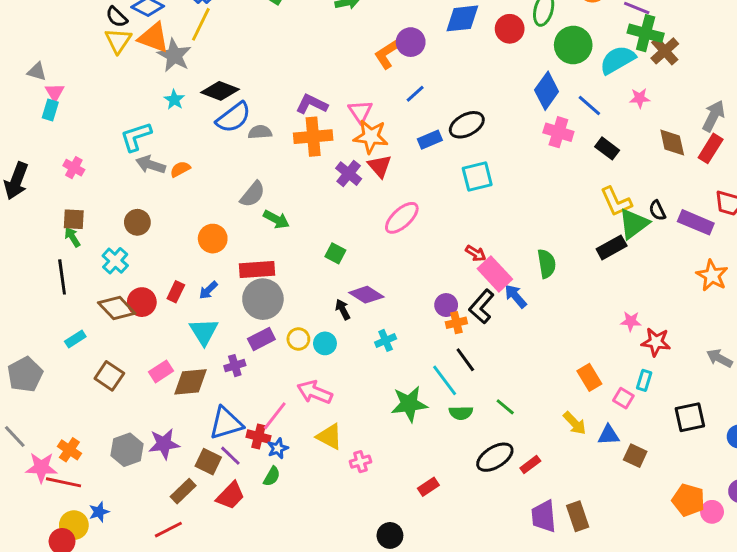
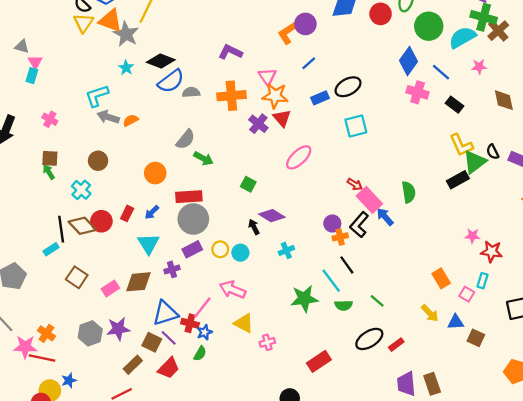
purple L-shape: (312, 104) -> (230, 52), moved
black line: (62, 277) -> (61, 229), moved
pink rectangle: (161, 371) -> (110, 289), moved
red rectangle: (428, 487) -> (319, 361), size x1.5

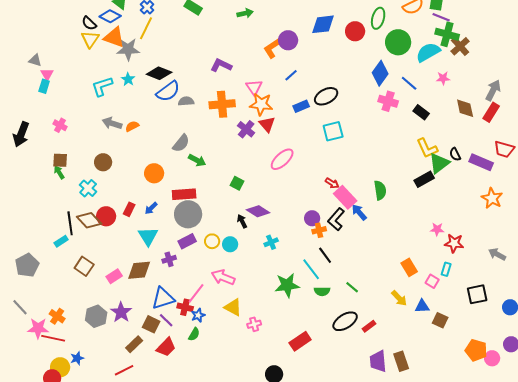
gray star: (126, 34) -> (128, 49), turned -30
cyan L-shape: (97, 96) -> (102, 86), moved
purple star: (118, 329) -> (121, 312), turned -30

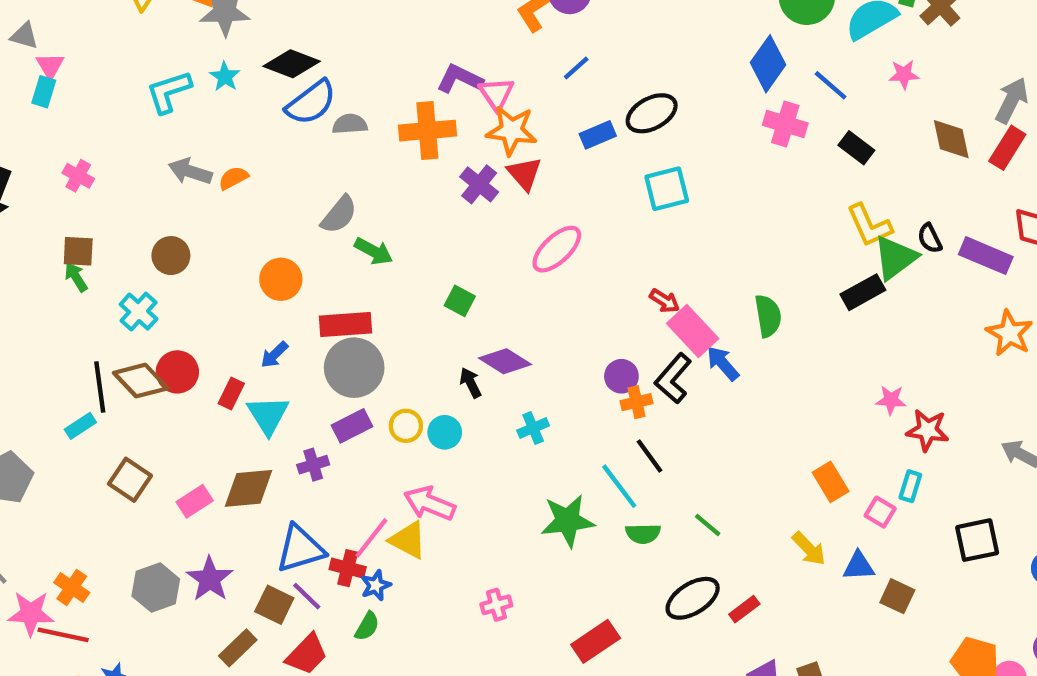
purple L-shape: (221, 65) -> (460, 79), moved
red rectangle: (129, 209) -> (231, 394), moved
yellow triangle: (233, 307) -> (408, 540), moved

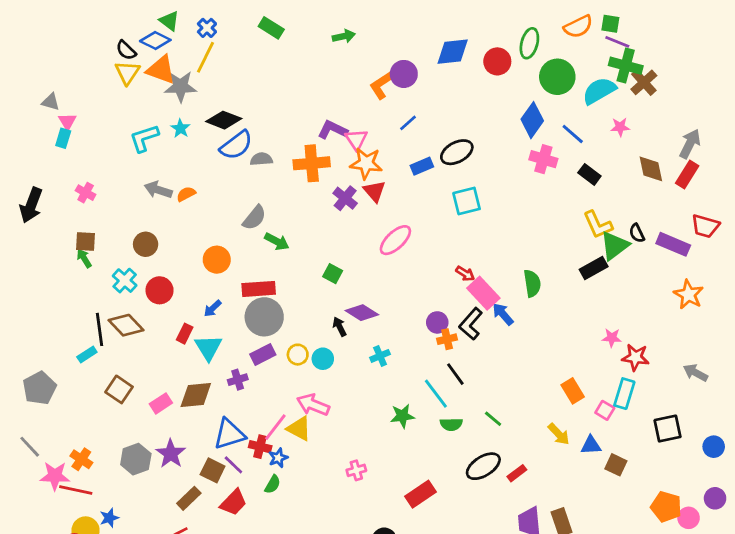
red circle: (177, 372) -> (160, 290), moved
cyan rectangle: (910, 486) -> (624, 394), size x1.5
green star: (568, 521) -> (402, 416), size x0.7

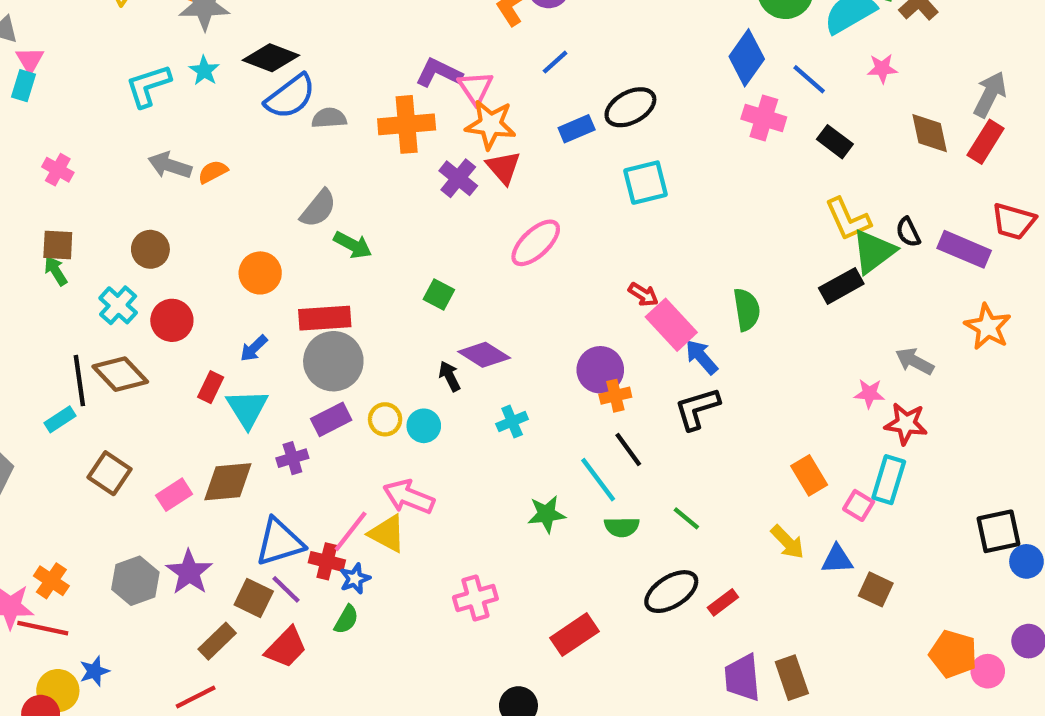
purple circle: (437, 322) -> (600, 370), size x1.4
black L-shape: (471, 324) -> (697, 409), moved, turned 32
gray arrow: (695, 373) -> (915, 361), moved
black square: (668, 429) -> (998, 531), moved
pink cross: (356, 470) -> (475, 598), size x1.4

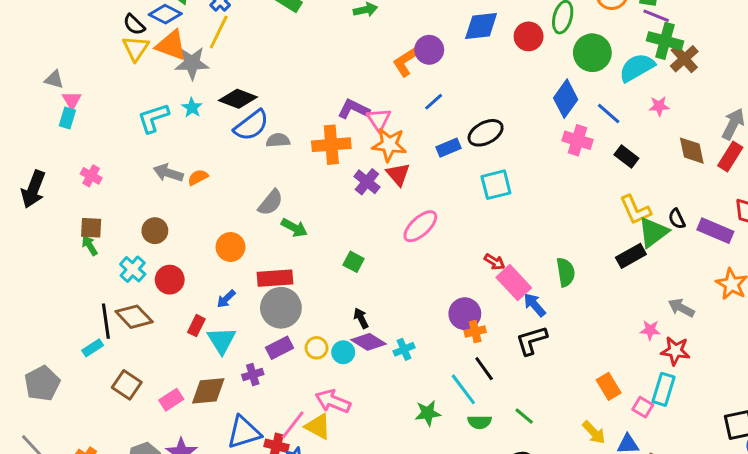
purple diamond: (484, 355) -> (368, 342), moved

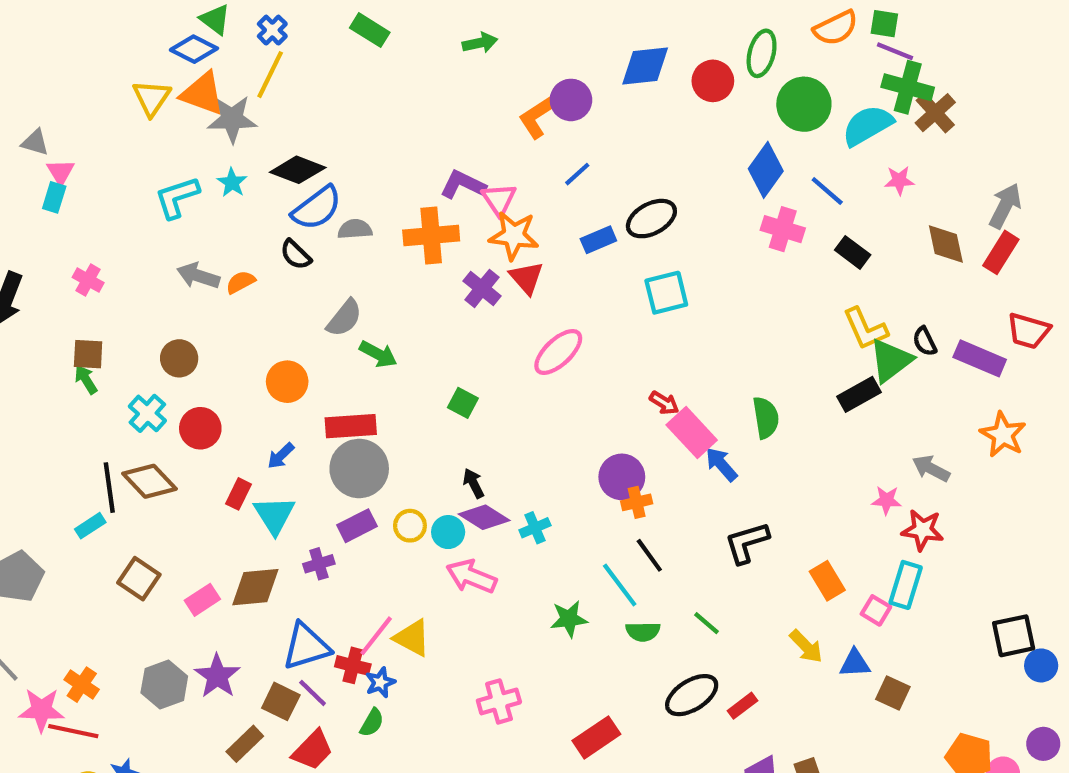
black semicircle: (134, 25) -> (296, 255), moved
black L-shape: (532, 340) -> (747, 543), moved
pink arrow: (333, 401) -> (471, 577), moved

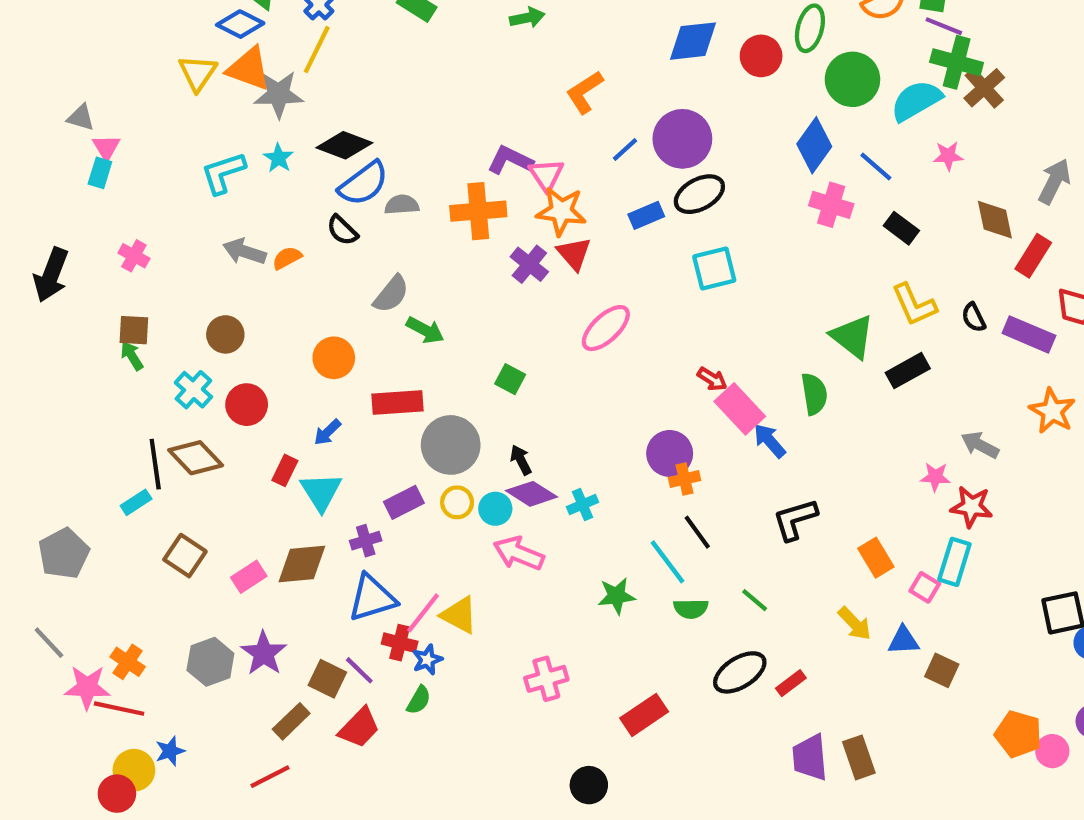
purple circle: (571, 100) -> (682, 139), moved, size x1.4
red rectangle: (1001, 252) -> (1033, 256), moved
green triangle: (891, 360) -> (852, 337), moved, turned -45
gray circle: (359, 468) -> (451, 445), moved
blue triangle: (306, 646) -> (372, 598), moved

